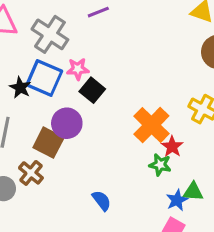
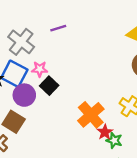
purple circle: (67, 123) -> (24, 95), moved
green star: (160, 165) -> (114, 140), moved

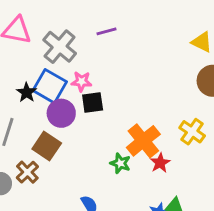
black square: (49, 86) -> (93, 103), turned 36
green star: (114, 140) -> (120, 163), moved

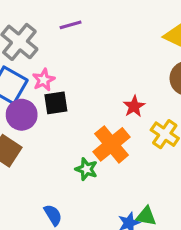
pink star: (82, 81) -> (44, 80), turned -30
red star: (160, 163) -> (134, 106), moved

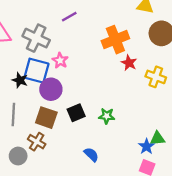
black square: (56, 103) -> (76, 113), moved
orange cross: (112, 144) -> (115, 40), moved, turned 32

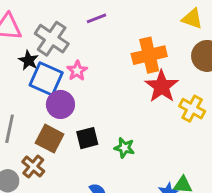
red star: (129, 63) -> (162, 86), size x1.6
black star: (20, 80) -> (29, 60), moved

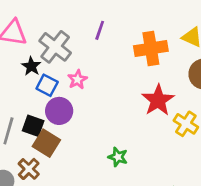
purple line: (96, 18) -> (100, 30), turned -54
orange cross: (149, 55) -> (151, 49), moved
blue square: (46, 79) -> (47, 85), size x0.7
black square: (87, 138) -> (33, 126), moved, turned 30

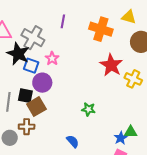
orange cross: (151, 49) -> (101, 29), turned 35
black star: (31, 66) -> (18, 54), size x1.6
brown square: (46, 143) -> (36, 107), turned 36
brown cross: (29, 169) -> (27, 127), turned -35

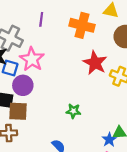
pink star: (52, 58) -> (32, 59), size x1.6
brown square: (36, 107) -> (18, 111), turned 36

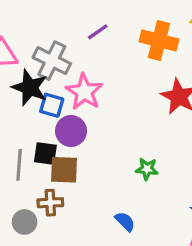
purple line: (41, 19) -> (98, 32), turned 48

